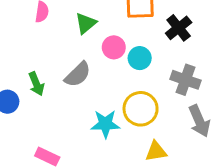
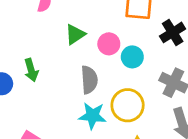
green triangle: (86, 23) -> (75, 34), moved
gray semicircle: (78, 74) -> (89, 80), moved, turned -56

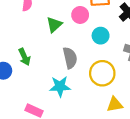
pink circle: (109, 44) -> (80, 15), moved
cyan star: (92, 116) -> (60, 86), moved

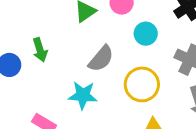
gray semicircle: (70, 58) -> (101, 59), turned 45

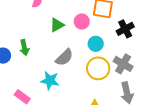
yellow circle: (142, 84) -> (98, 68), moved

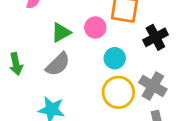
gray semicircle: (64, 57) -> (58, 64), moved

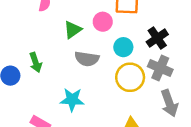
black cross: (155, 37) -> (157, 38), moved
gray semicircle: (58, 64) -> (87, 59), moved, turned 60

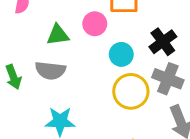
green triangle: (73, 30) -> (58, 35), turned 30
gray semicircle: (87, 59) -> (50, 70), moved

